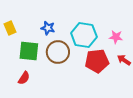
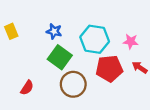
green square: (29, 51) -> (60, 57), moved, turned 30
brown circle: (58, 52) -> (73, 84), moved

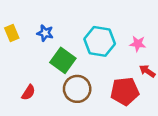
blue star: (54, 31) -> (45, 33), moved
red pentagon: (109, 69) -> (125, 91), moved

